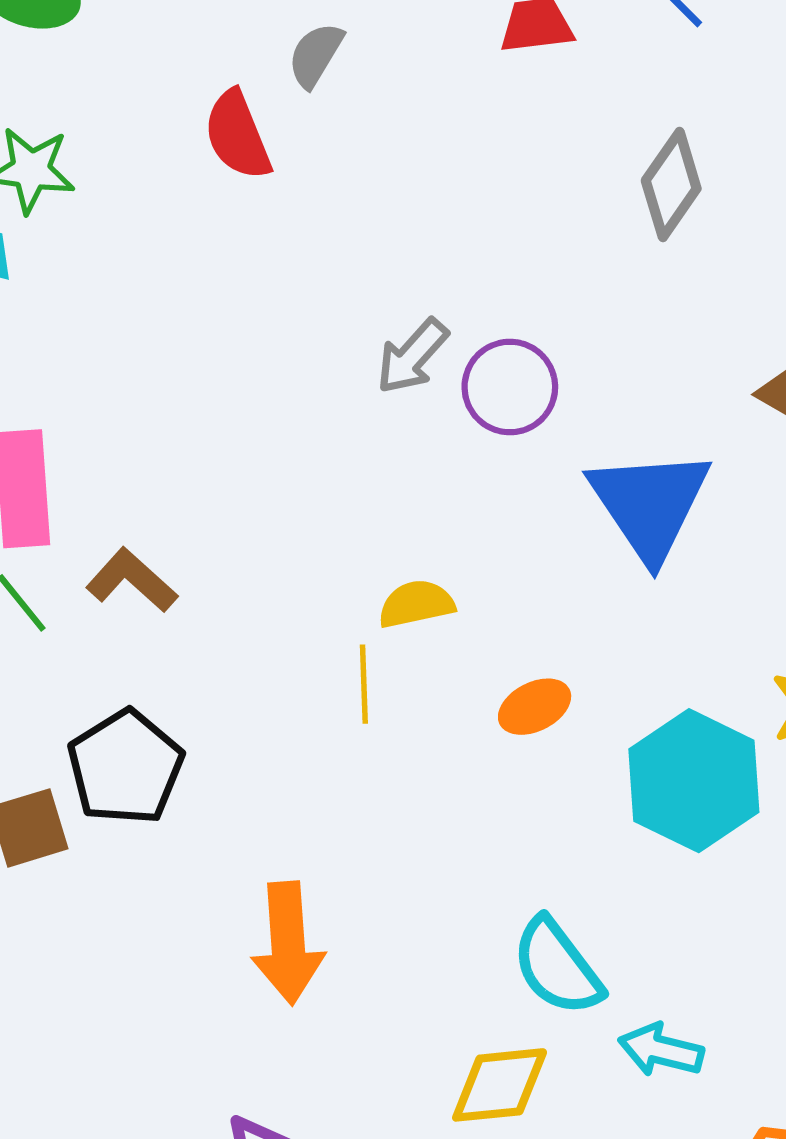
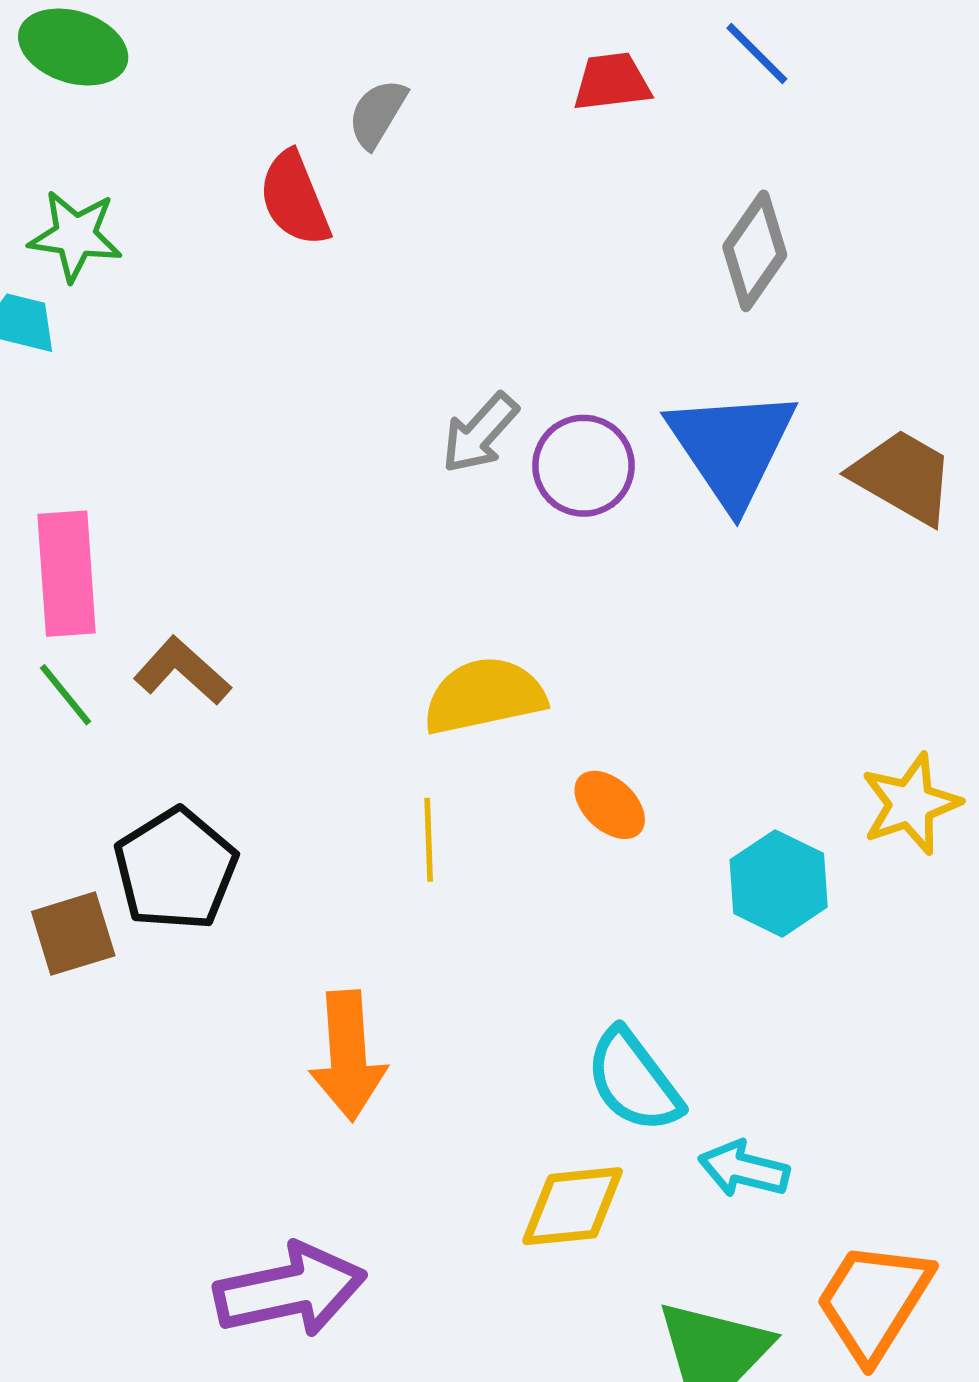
blue triangle: (650, 504) -> (732, 447), moved
yellow semicircle: (416, 604) -> (484, 696), size x1.5
yellow line: (364, 684) -> (429, 840), moved
orange ellipse: (535, 707) -> (610, 805), turned 70
cyan hexagon: (694, 781) -> (779, 883), size x0.7

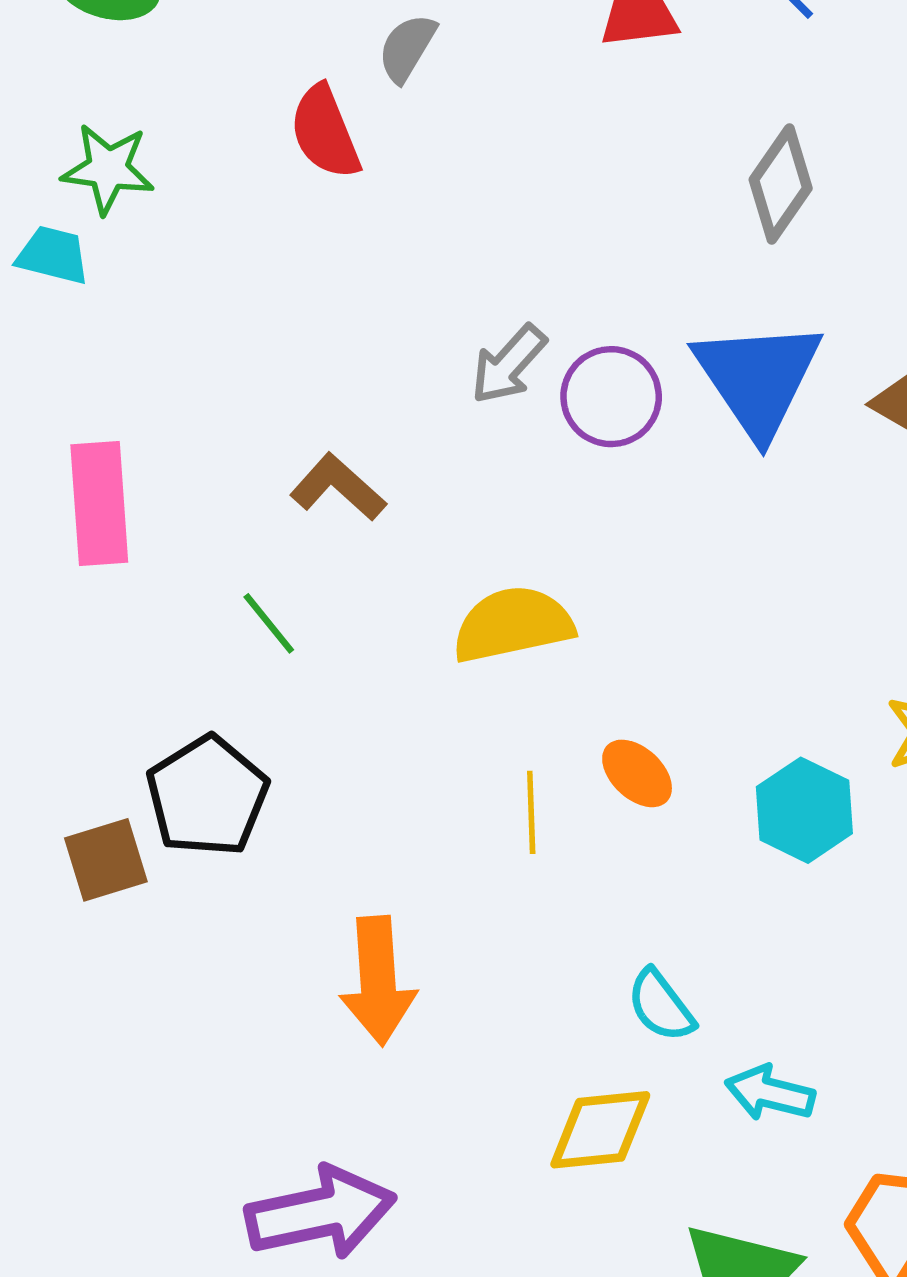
brown L-shape: (182, 671) -> (338, 487), moved
green line: (66, 695) -> (269, 623), moved
orange ellipse: (610, 805) -> (637, 773), moved
yellow line: (429, 840) -> (531, 812), moved
cyan semicircle: (634, 1081) -> (661, 1006), size x0.7

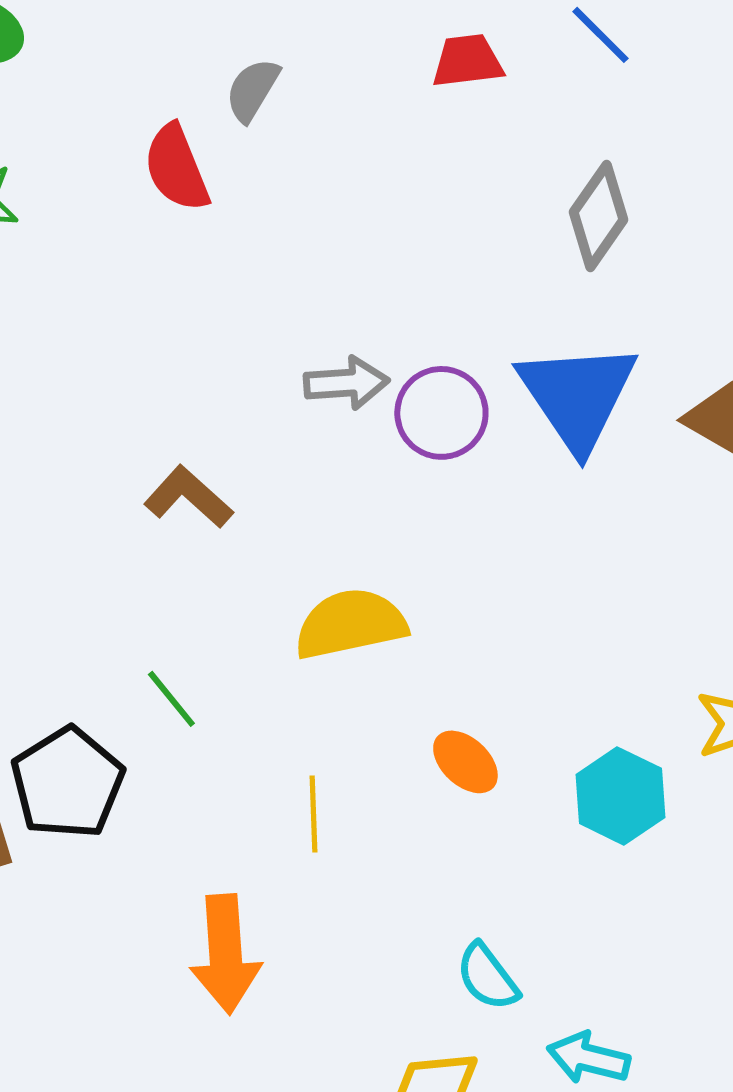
gray arrow: (509, 364) -> (346, 383), turned -136
green line: (269, 623) -> (171, 699), moved
yellow line: (531, 812) -> (313, 814), moved

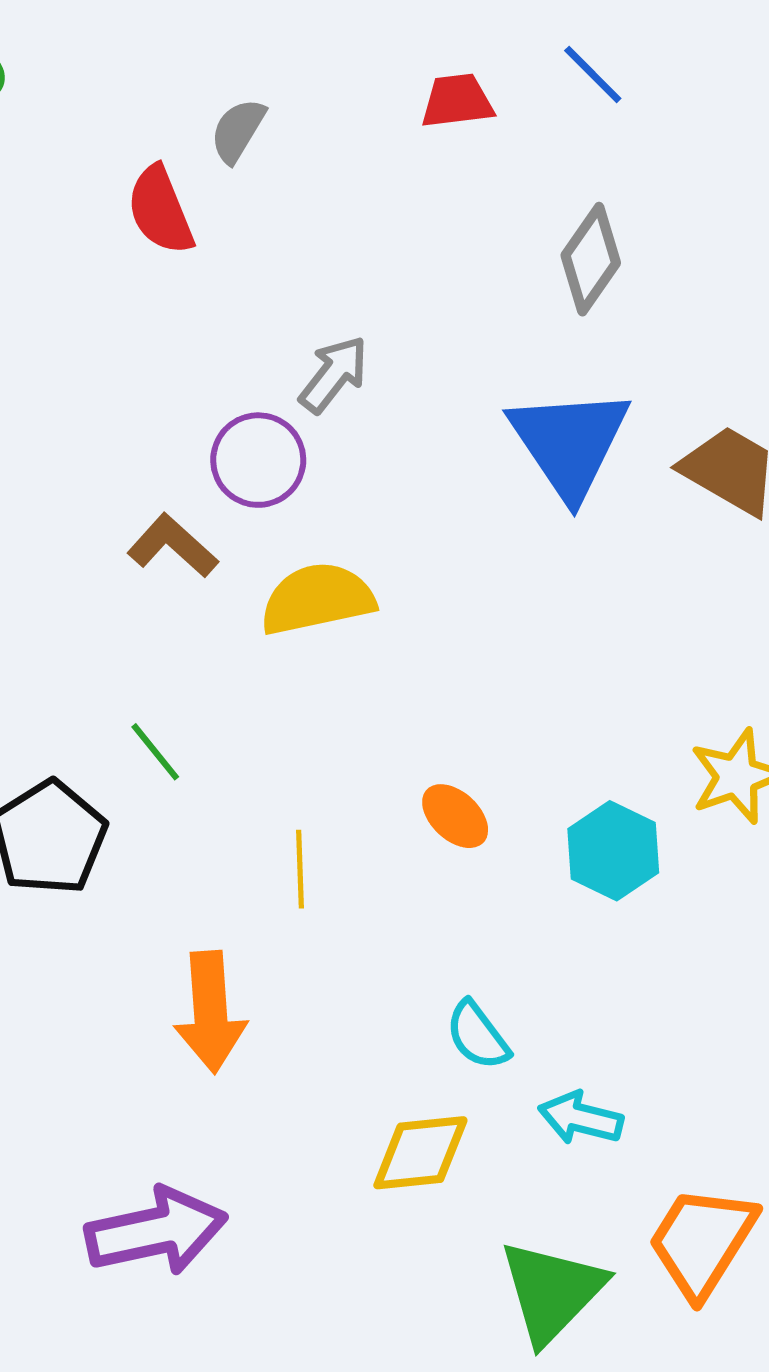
gray arrow: (346, 383) -> (334, 374), moved, turned -48
purple circle: (441, 413) -> (258, 460), moved
yellow semicircle: (350, 624) -> (317, 599), moved

